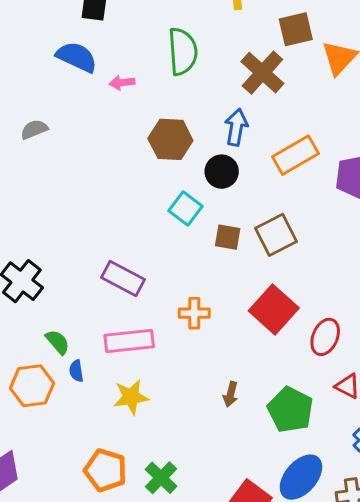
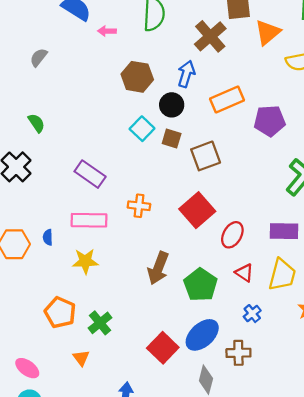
gray semicircle: (34, 129) -> (39, 57), turned -36
brown square: (228, 237) -> (172, 138), moved
green semicircle: (58, 342) -> (36, 123), moved
brown arrow: (231, 394) -> (158, 268), size x1.8

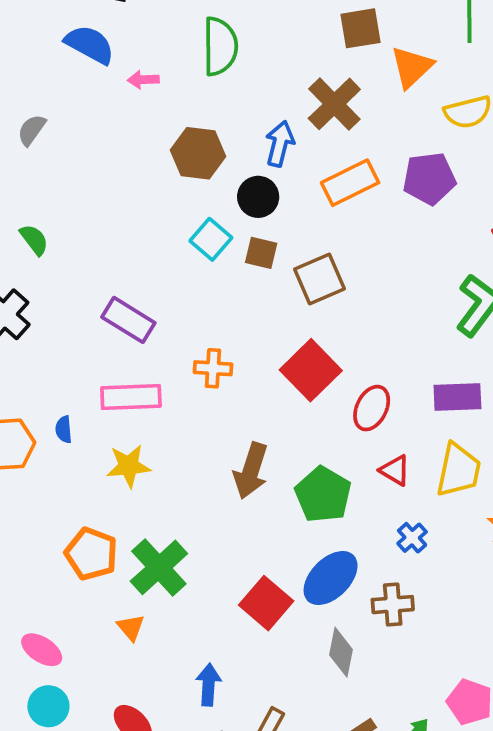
brown cross: (210, 36) -> (334, 104), moved
purple pentagon: (270, 121) -> (429, 179), moved
green cross: (100, 323) -> (159, 567), size x1.4

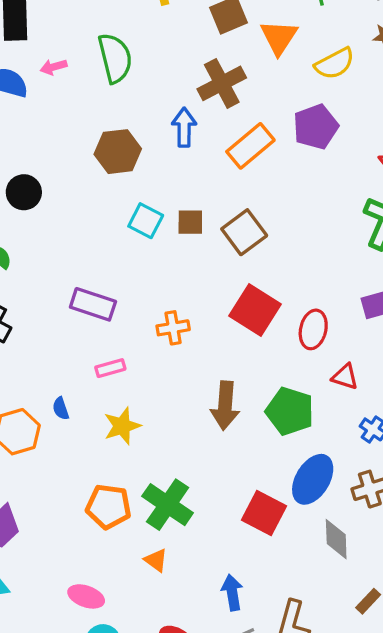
pink arrow: (143, 80) -> (54, 67), moved
brown cross: (334, 104) -> (222, 83), turned 30
black circle: (258, 197) -> (24, 192), moved
pink rectangle: (131, 397) -> (110, 368), size x0.6

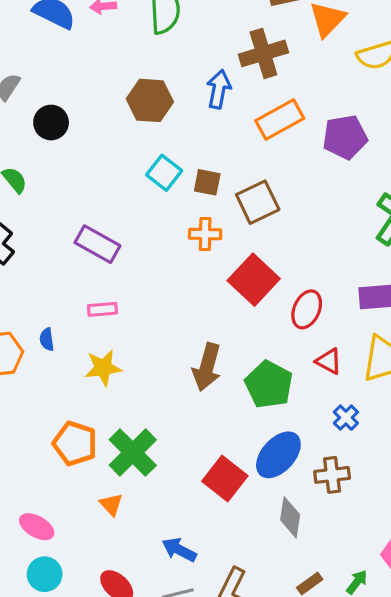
purple pentagon: (316, 127) -> (345, 137), moved
orange cross: (173, 328) -> (205, 234), moved
blue arrow: (232, 592) -> (179, 550), turned -64

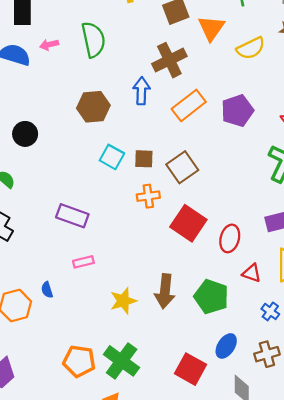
yellow star: (103, 368) -> (123, 301), moved
blue ellipse: (278, 455) -> (226, 346), size x0.7

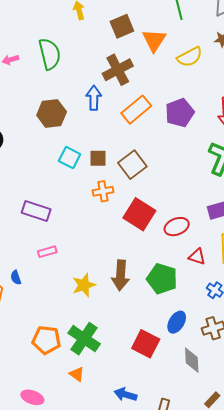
red ellipse: (230, 238) -> (177, 227), turned 55

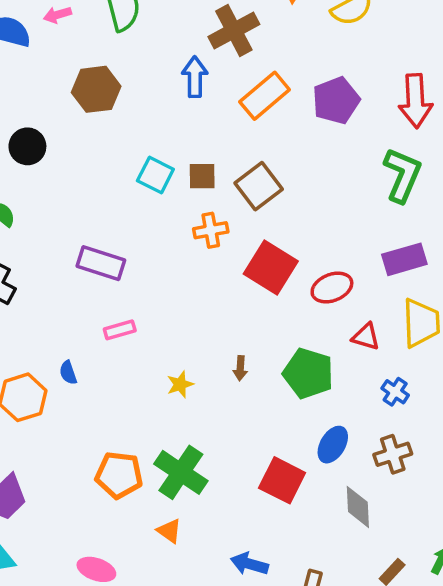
brown hexagon: (52, 114) -> (96, 89), moved
brown arrow: (121, 275) -> (240, 368), size x0.5
yellow star: (84, 285) -> (180, 384), size x0.7

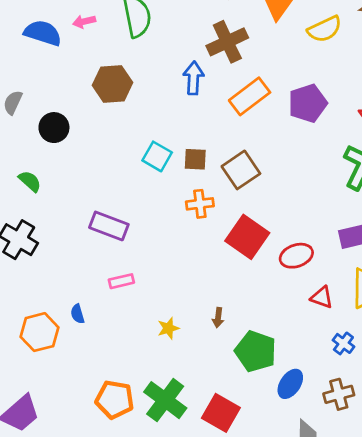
green pentagon: (308, 373) -> (256, 351), moved
red square: (282, 480) -> (221, 413), moved

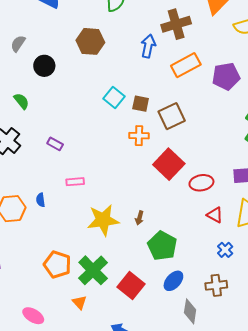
purple rectangle: (109, 226) -> (55, 144), moved, size x0.6
yellow star: (168, 328) -> (103, 220), size x2.0
blue ellipse: (290, 384) -> (173, 281), moved

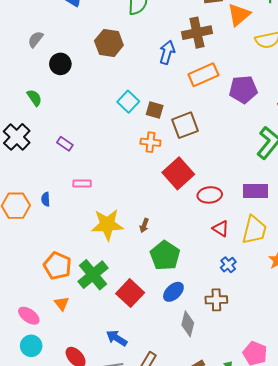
orange triangle: (79, 302) -> (62, 304), moved

